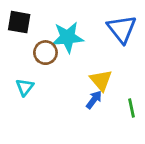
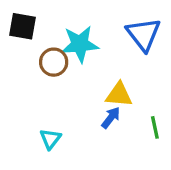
yellow triangle: (101, 80) -> (119, 95), turned -45
cyan triangle: (25, 87) -> (50, 139), moved

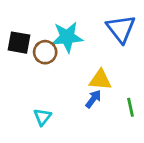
black square: (23, 26) -> (19, 43), moved

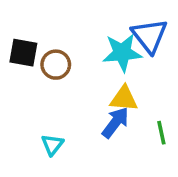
cyan star: (67, 37) -> (122, 53), moved
blue arrow: (93, 99) -> (115, 123), size x1.4

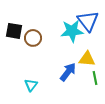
yellow triangle: (124, 99) -> (87, 59), moved

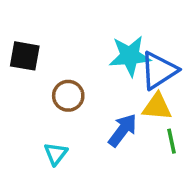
blue triangle: (88, 21) -> (159, 70), moved, turned 35
brown circle: (33, 38) -> (68, 96), moved

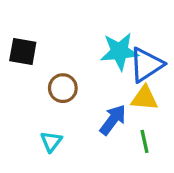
green line: (171, 141) -> (145, 141), moved

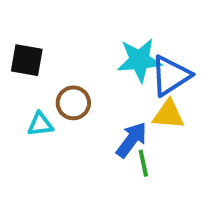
cyan triangle: (51, 141) -> (40, 124), moved, turned 45
green line: (145, 141) -> (143, 163), moved

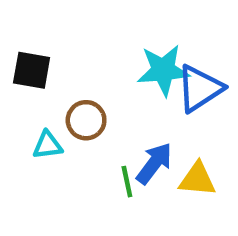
yellow triangle: (169, 115) -> (197, 179), moved
green line: (143, 163) -> (127, 182), moved

